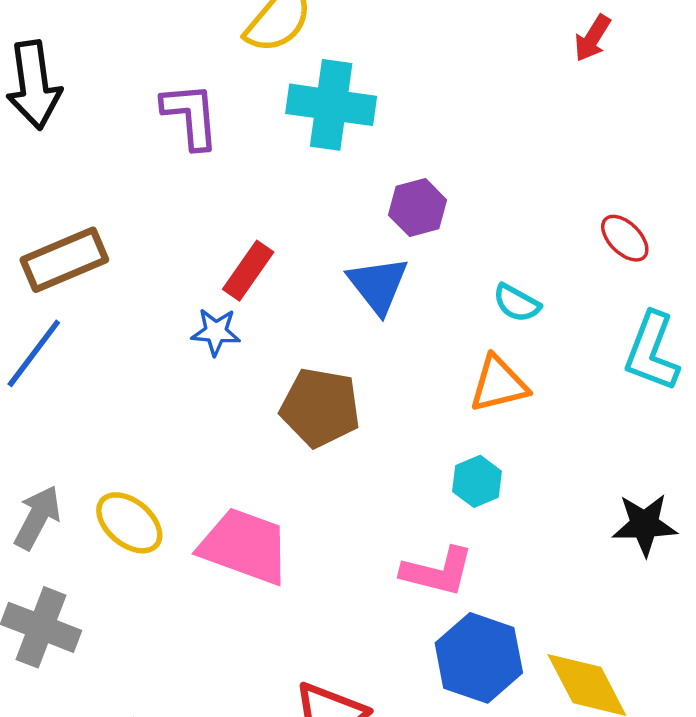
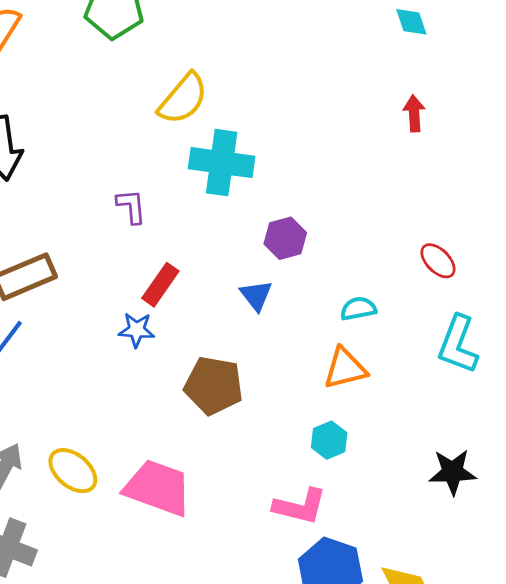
red arrow: (592, 38) -> (414, 113), turned 144
purple L-shape: (191, 116) -> (131, 206), moved, size x0.7
blue triangle: (378, 285) -> (256, 295), size x0.7
cyan semicircle: (517, 303) -> (358, 309), turned 140

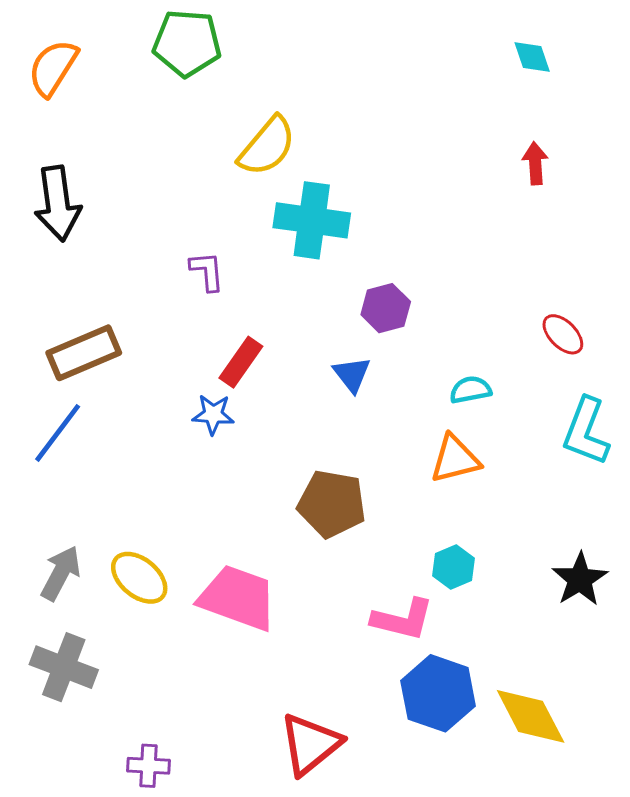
brown pentagon: (214, 386) -> (332, 504), moved
cyan hexagon: (329, 440) -> (454, 567), moved
black star: (453, 472) -> (580, 579), turned -30

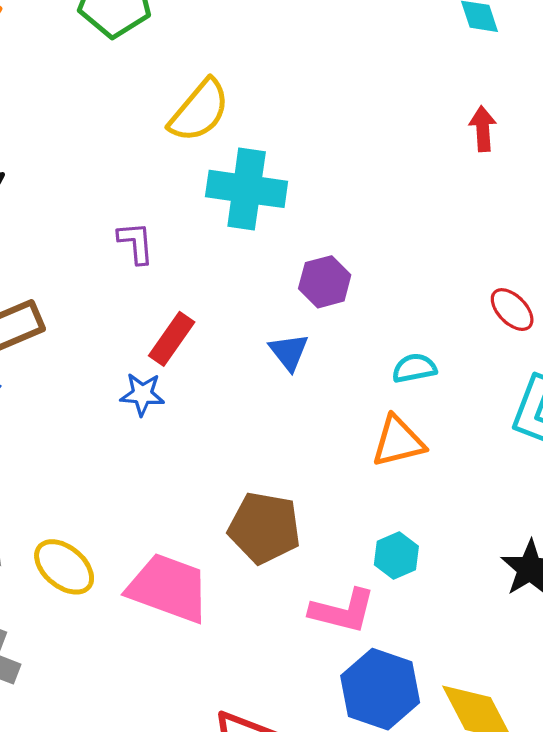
brown pentagon: (332, 504) -> (264, 528), moved

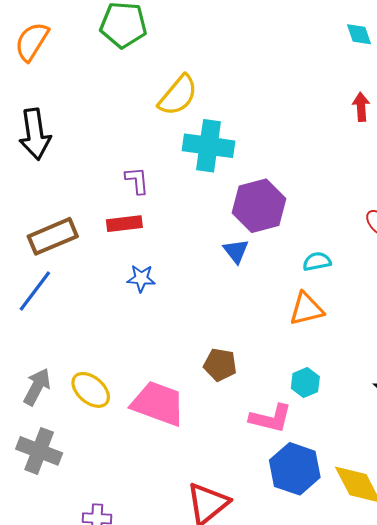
purple hexagon: (325, 282) -> (259, 206), size x1.6
red rectangle: (172, 339) -> (124, 224), moved, turned 48
brown pentagon: (264, 528) -> (220, 365), size x0.7

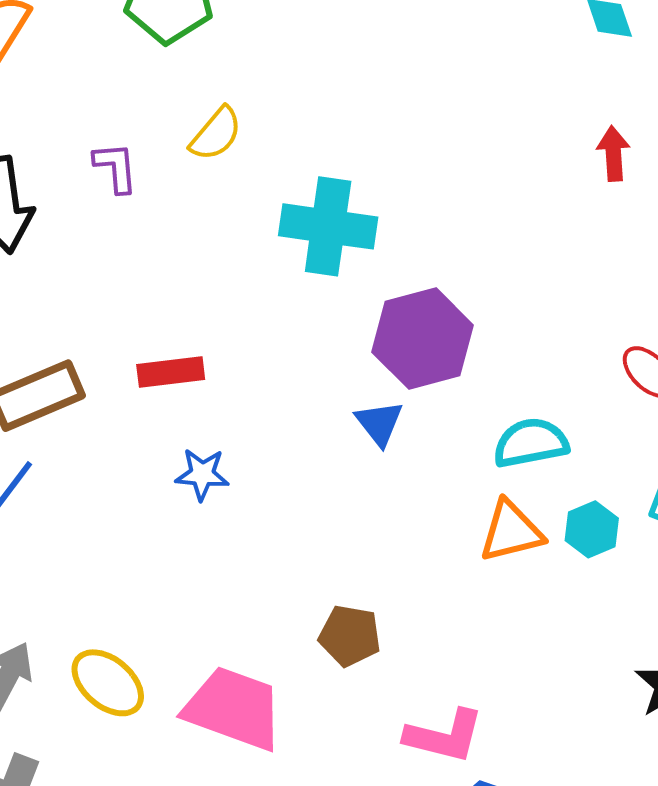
yellow semicircle: (178, 95) -> (216, 134), moved, size x0.7
purple L-shape: (137, 181) -> (116, 167), moved
cyan semicircle: (317, 262) -> (531, 443), size x1.4
cyan hexagon: (305, 383) -> (592, 529), moved

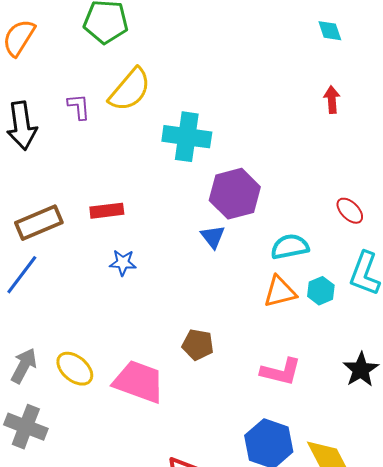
yellow semicircle: (216, 134) -> (130, 90), size x1.6
pink L-shape: (444, 736) -> (281, 372), moved

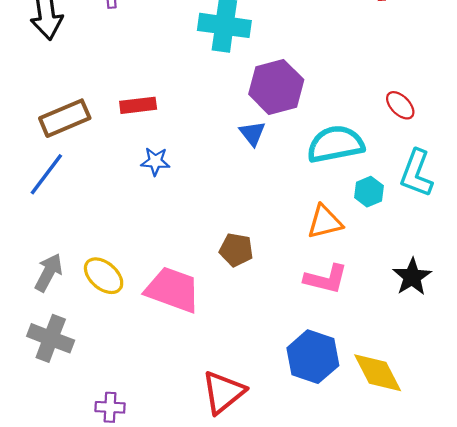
cyan semicircle: (290, 247) -> (336, 144), size x1.4
orange triangle: (280, 292) -> (325, 222), moved

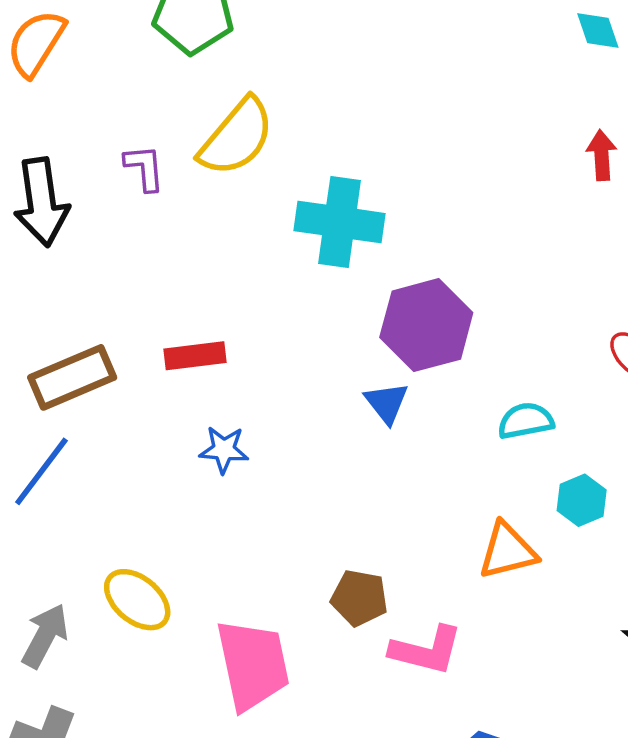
cyan semicircle: (336, 144) -> (526, 421), size x0.6
yellow ellipse: (104, 276) -> (137, 600), moved
pink L-shape: (326, 279) -> (426, 650), moved
pink trapezoid: (173, 290) -> (253, 665), turned 58

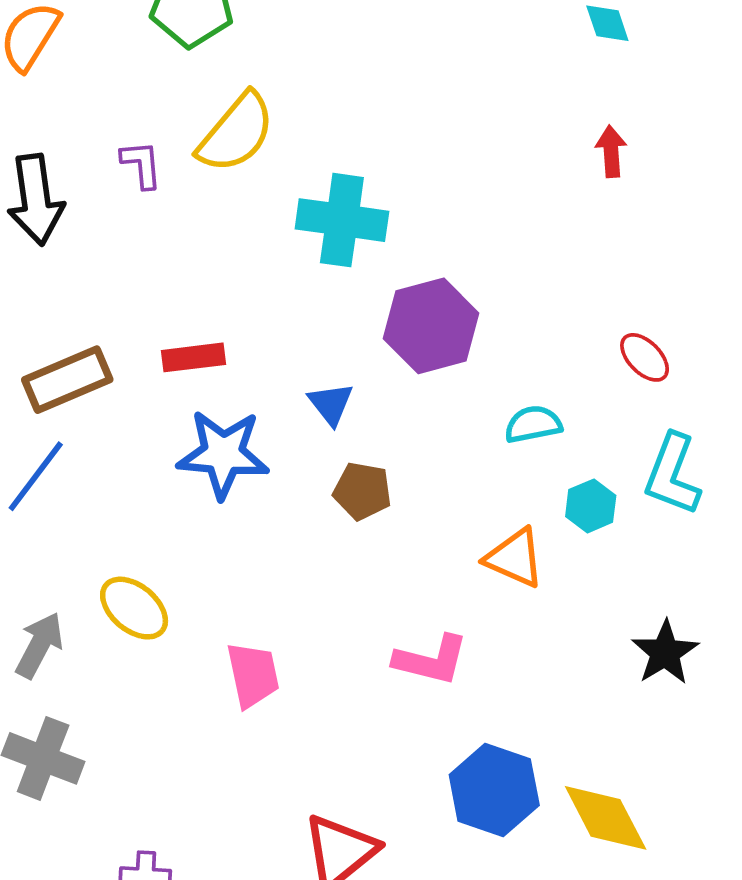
blue triangle: (387, 403) -> (331, 404), moved
blue star: (224, 450) -> (223, 454), size x1.8
orange triangle: (508, 551) -> (515, 558), turned 38
brown pentagon: (359, 598) -> (362, 491), moved
pink trapezoid: (253, 665) -> (253, 675), size x0.7

